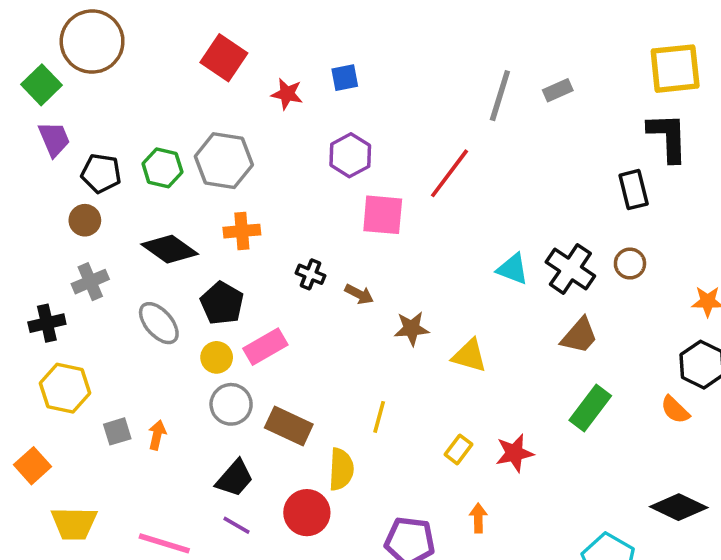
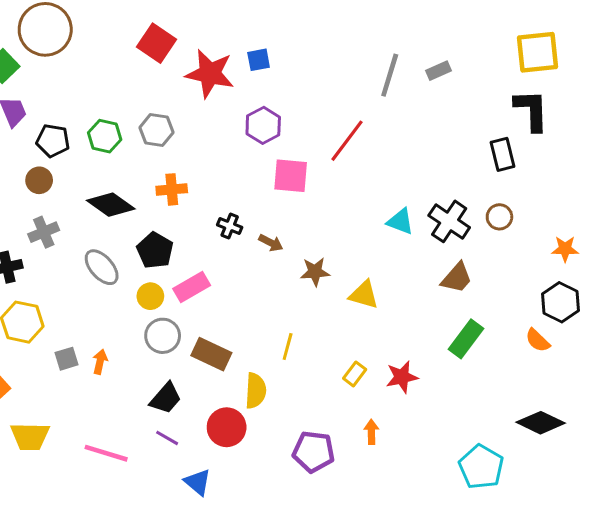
red star: (287, 94) -> (210, 74), size x1.8
gray hexagon: (224, 161) -> (156, 130), size x0.7

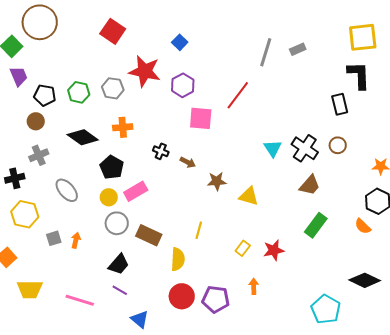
blue square: (259, 60) -> (180, 42), turned -35
red star: (210, 74) -> (145, 71), moved
cyan triangle: (400, 221) -> (273, 148), turned 36
gray ellipse: (102, 267) -> (67, 190), moved
red circle: (227, 427) -> (182, 296), moved

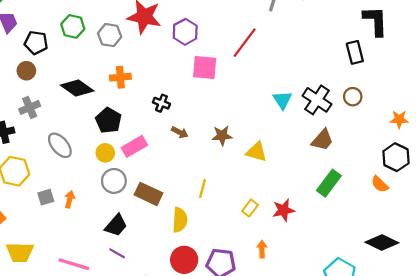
green hexagon: (79, 92) -> (73, 26), moved
brown arrow: (188, 162) -> (180, 132), moved

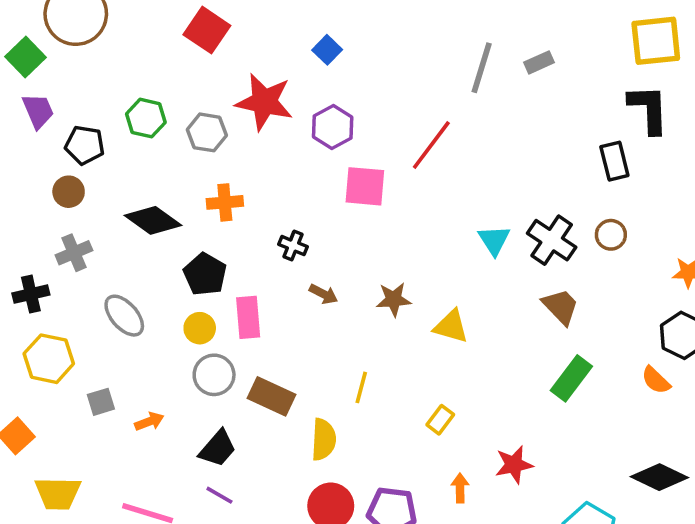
brown trapezoid: (322, 140) -> (561, 307), turned -85
pink rectangle: (134, 146) -> (248, 317), turned -65
orange arrow: (70, 199) -> (149, 422), moved, turned 56
red star: (284, 210) -> (514, 465), moved

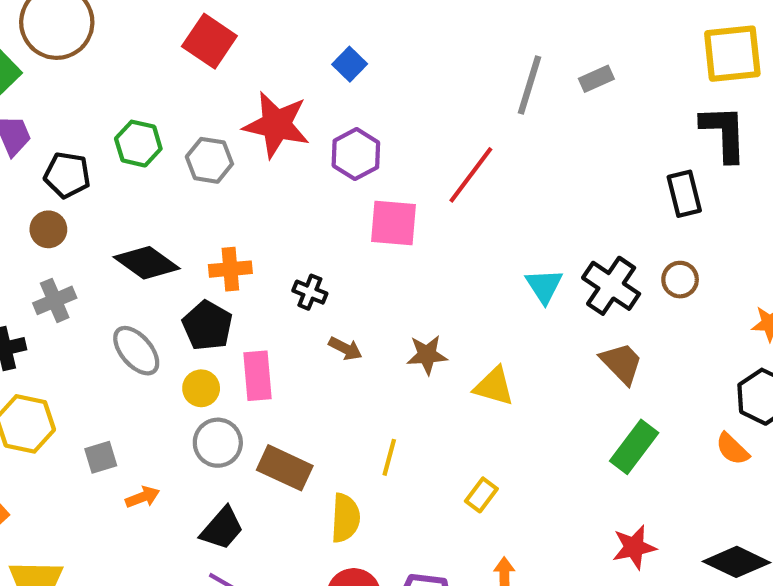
orange cross: (225, 202) -> (230, 269), moved
gray ellipse: (124, 316) -> (136, 351), moved
gray square: (101, 402) -> (101, 457), moved
red star: (514, 465) -> (634, 547), moved

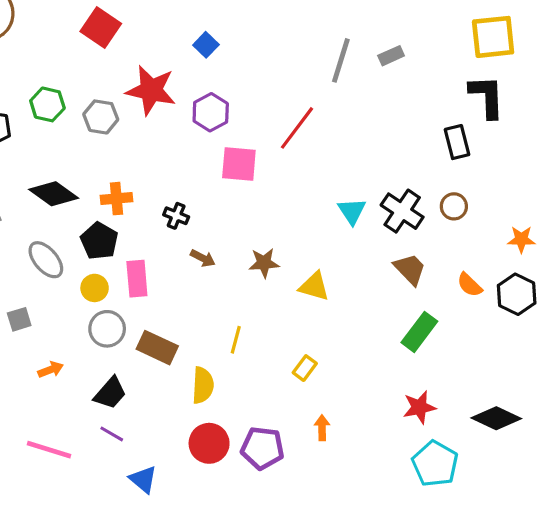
orange semicircle: (732, 449) -> (470, 285), moved
gray square: (101, 457) -> (19, 319), moved

